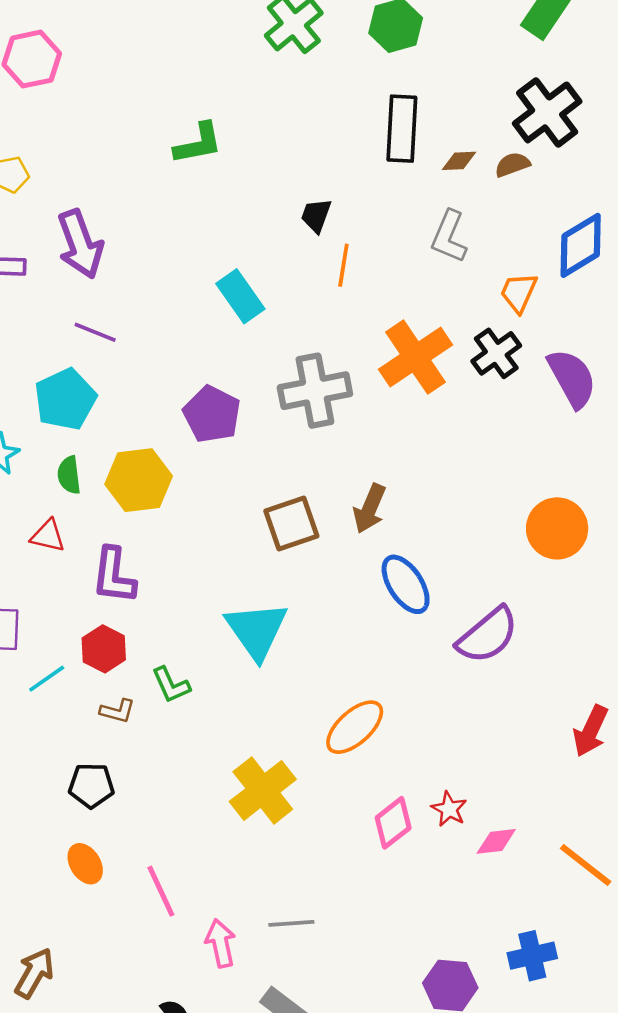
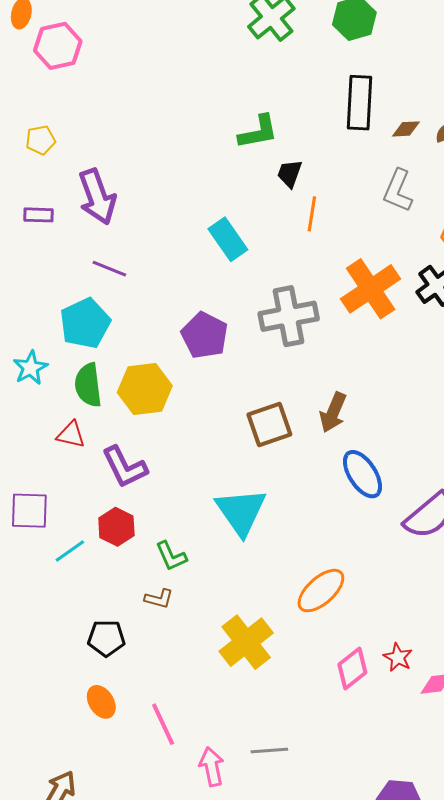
green L-shape: (198, 143) -> (258, 132), moved
green semicircle: (69, 475) -> (88, 385), size x1.4
purple L-shape: (114, 576) -> (125, 467), turned -33
brown L-shape: (117, 711) -> (159, 599), moved

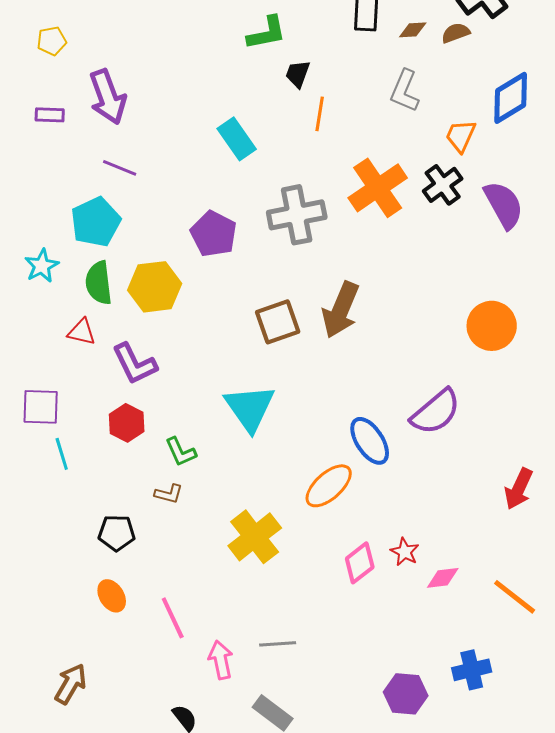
brown arrow: (333, 412) -> (341, 310), size x1.4
blue ellipse: (362, 474) -> (370, 441), moved
cyan line: (70, 551) -> (62, 454), moved, turned -72

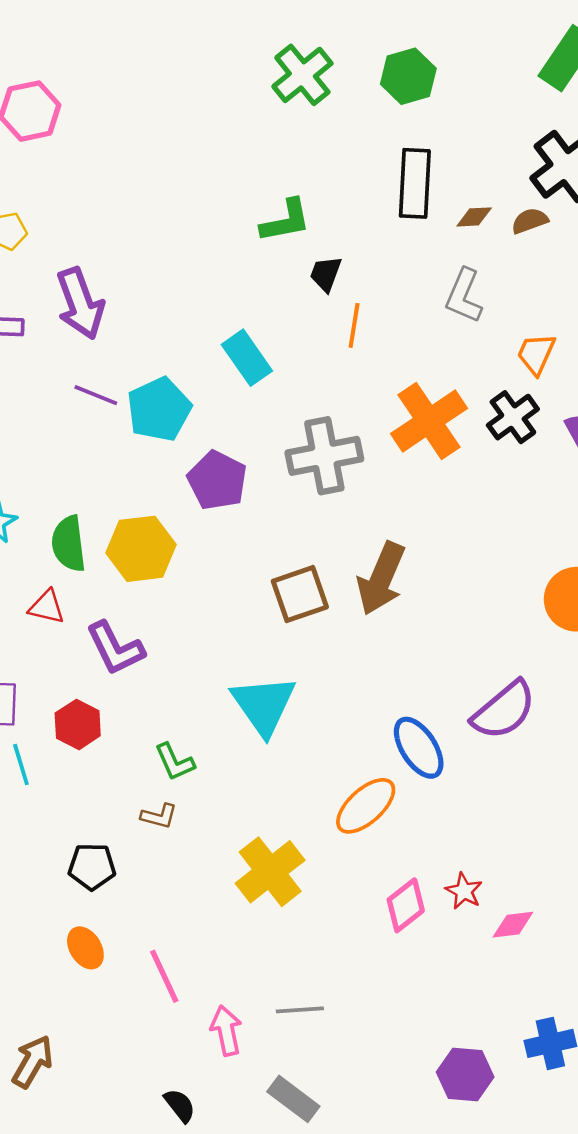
cyan pentagon: (96, 222) -> (159, 409), moved
red hexagon: (127, 423) -> (78, 724), moved

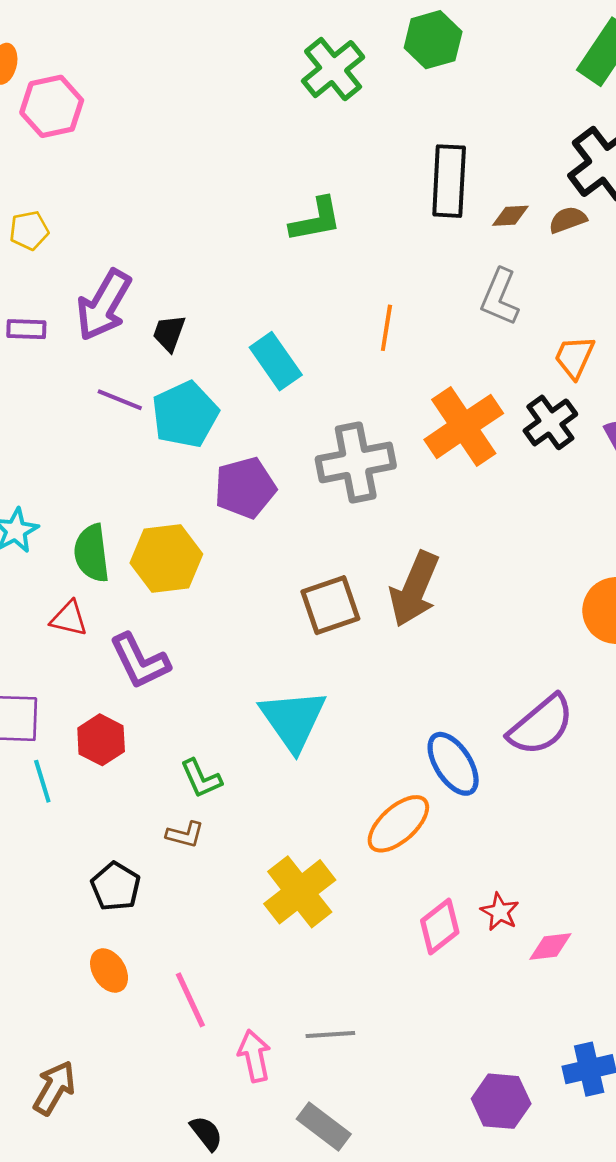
green hexagon: (408, 76) -> (433, 40), moved
black trapezoid: (326, 274) -> (169, 333), moved
purple arrow: (80, 303) -> (104, 305), turned 50
purple pentagon: (217, 480) -> (245, 488), turned 30
black pentagon: (92, 867) -> (116, 887), turned 30

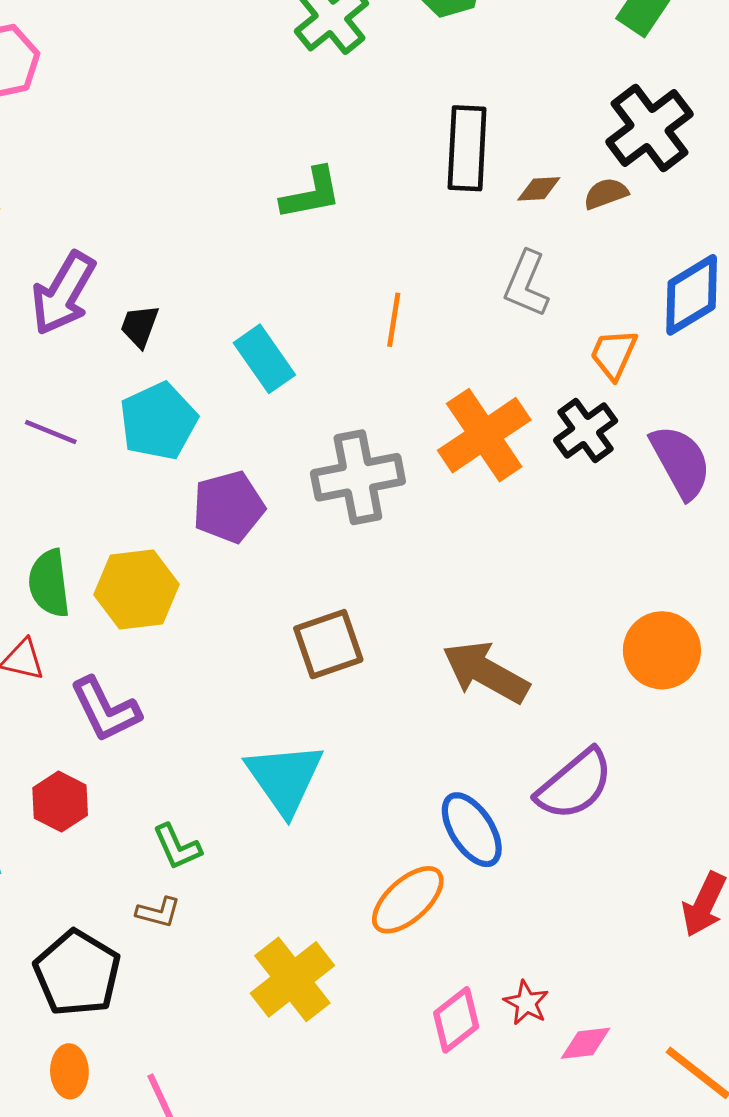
purple line: (120, 400) -> (51, 432), moved
brown arrow: (414, 589) -> (486, 672), moved, turned 96
black pentagon: (116, 887) -> (77, 973), size x1.5
orange ellipse: (109, 971) -> (69, 1071), turned 30

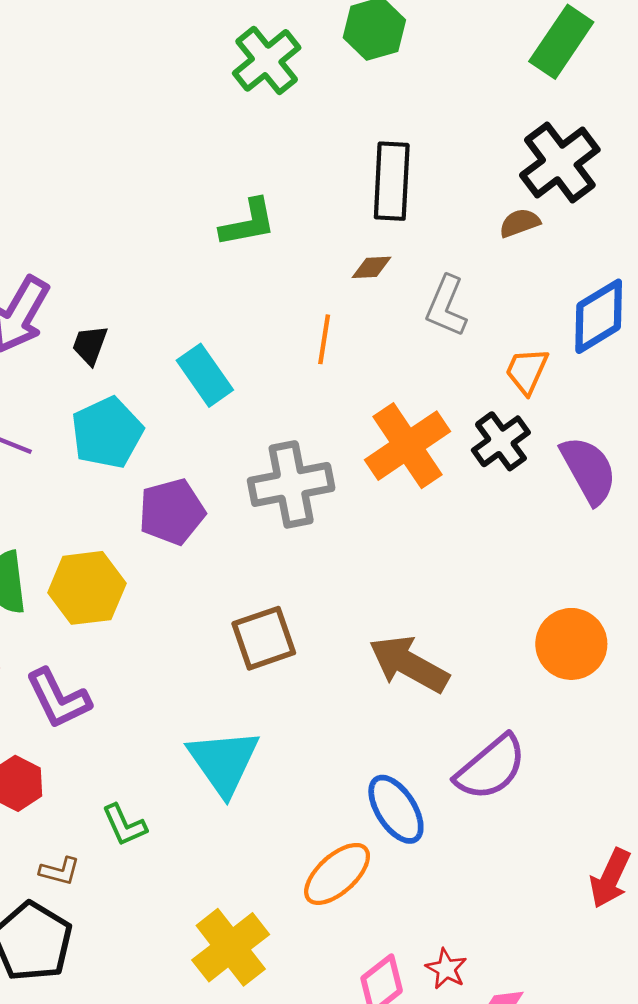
brown diamond: (539, 189) -> (372, 267), moved
brown L-shape: (158, 912) -> (60, 871), moved

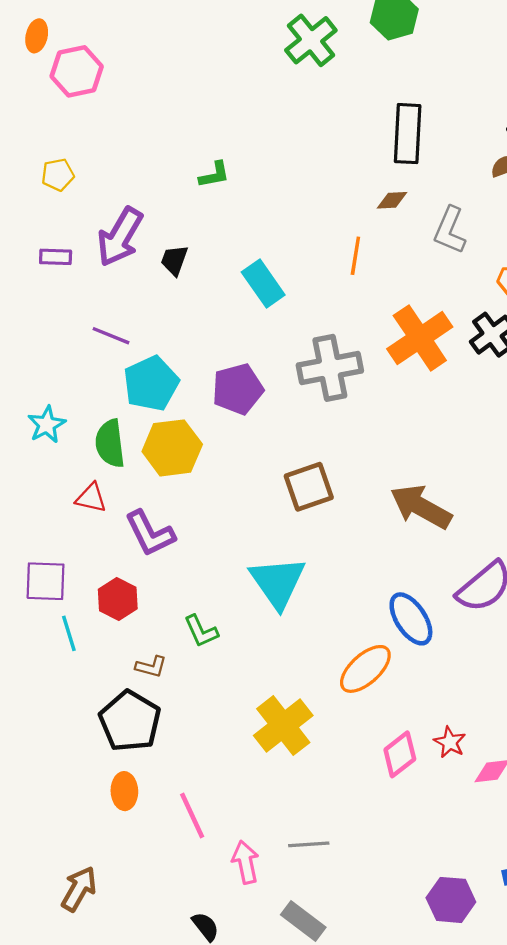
green L-shape: (248, 223) -> (214, 175), moved, size x0.7
cyan pentagon: (107, 433) -> (151, 383), moved

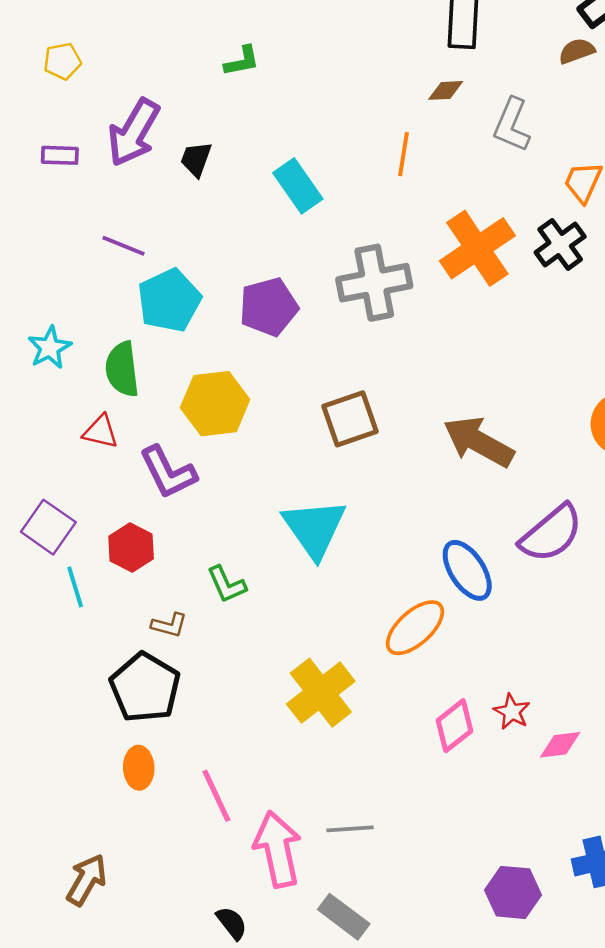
yellow hexagon: (172, 448) -> (215, 404), moved
purple square: (46, 581) -> (48, 527), turned 33
pink arrow: (245, 862) -> (277, 849), size x1.5

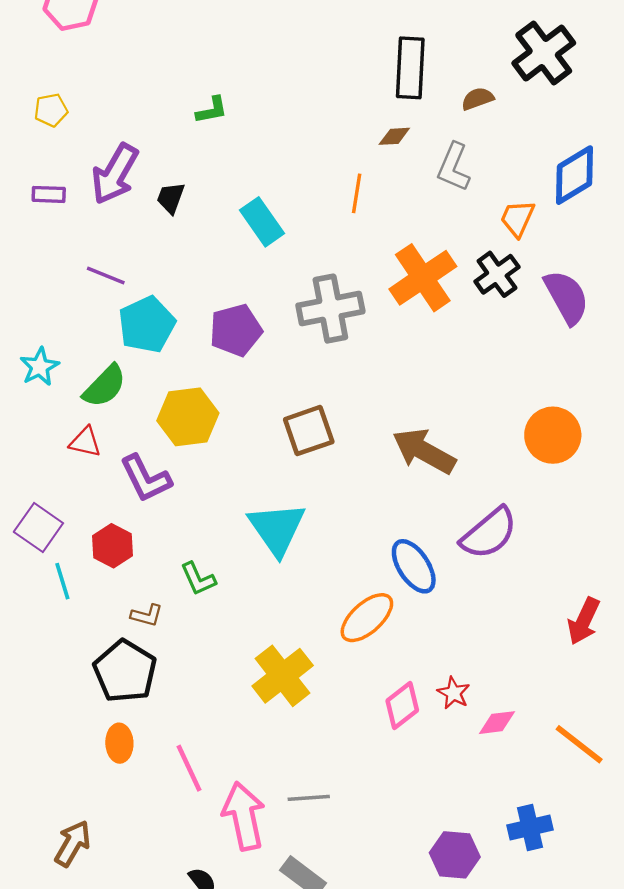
brown semicircle: (577, 51) -> (478, 99), moved
green semicircle: (122, 369) -> (105, 386), turned -129

